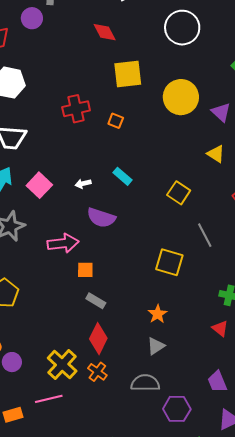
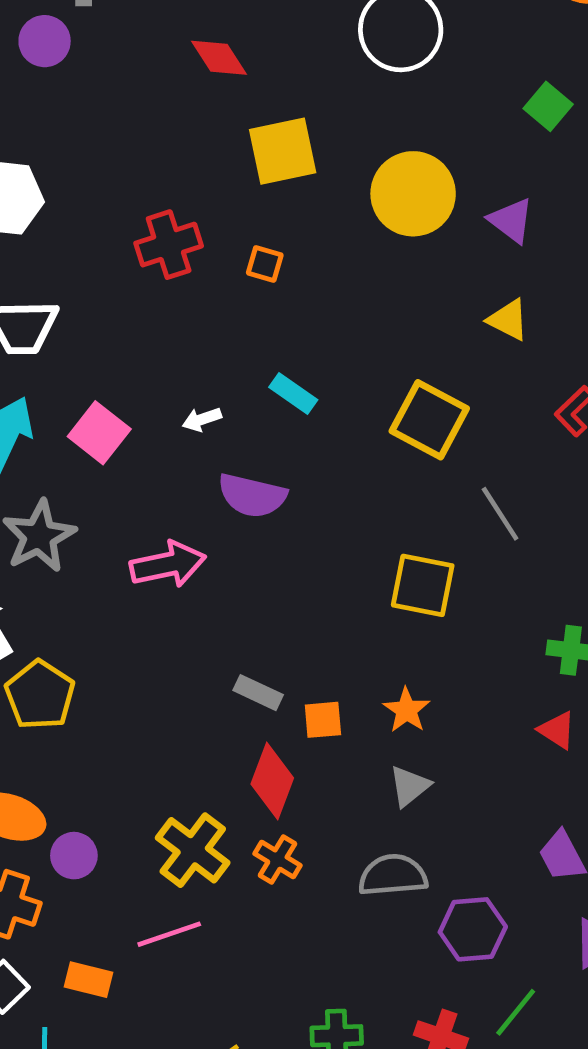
yellow square: (179, 193) -> (429, 420), size x1.4
orange square: (85, 270) -> (323, 720), moved
orange rectangle: (13, 415) -> (88, 980), turned 36

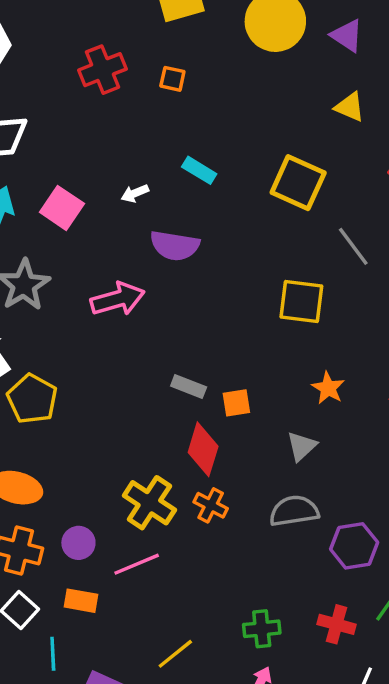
orange star: (406, 710) -> (328, 388), moved
purple circle: (74, 856) -> (78, 543), moved

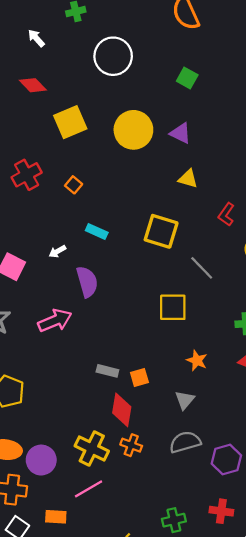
orange square: (172, 79) -> (74, 185), moved, turned 35
purple semicircle: (175, 246) -> (87, 282), turned -108
purple circle: (78, 543) -> (41, 460), moved, size x1.4

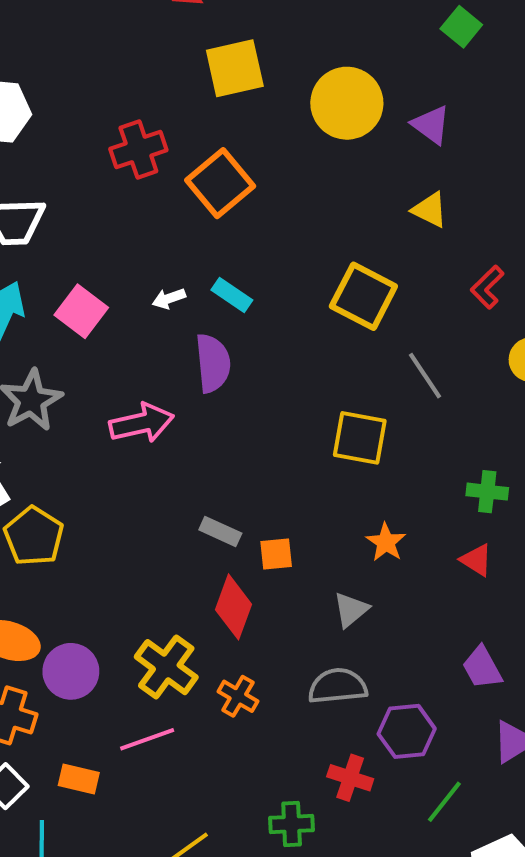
orange square: (74, 185) -> (220, 183), size x2.0
cyan rectangle: (97, 232) -> (232, 295), moved
orange cross: (131, 445) -> (238, 696), moved
red cross: (221, 511) -> (350, 778), moved

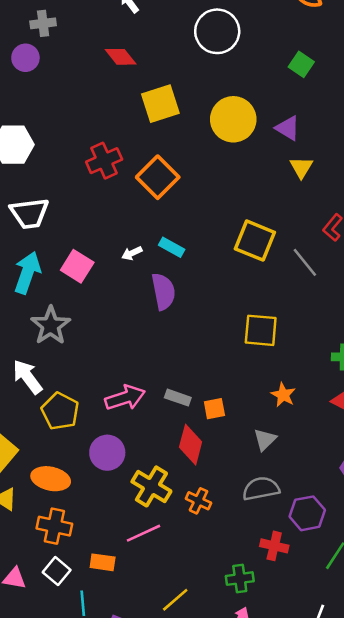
yellow triangle: (430, 210) -> (301, 167), moved, turned 40
gray line: (425, 376) -> (305, 262), moved
pink arrow: (142, 423) -> (125, 398), moved
purple circle: (71, 671) -> (107, 453), moved

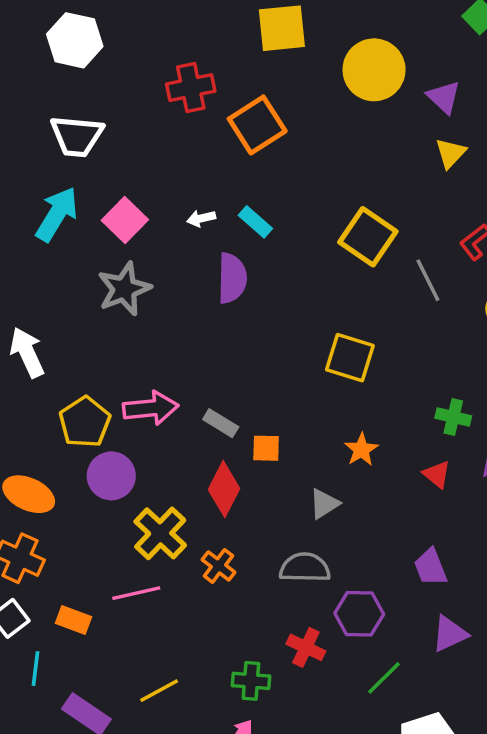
gray star: (51, 326) -> (124, 289), moved
yellow pentagon: (60, 411) -> (85, 422), moved

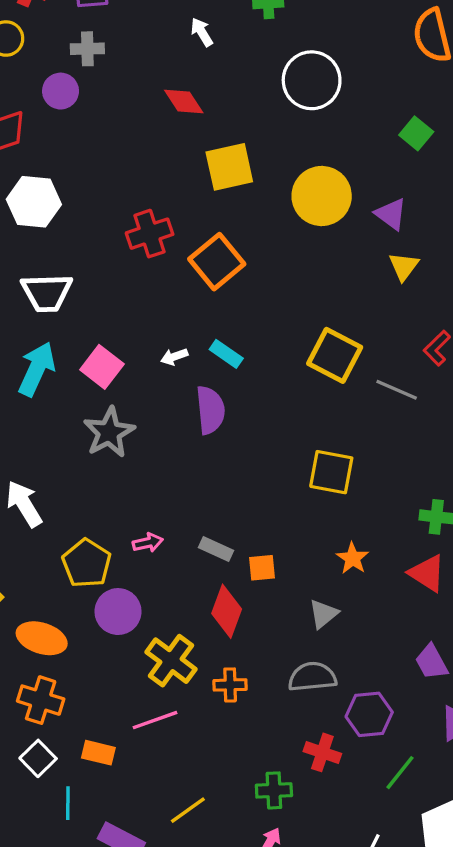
gray line: (428, 280) -> (397, 390), turned -33
pink arrow: (151, 408) -> (148, 543), size x0.6
red triangle: (437, 474) -> (427, 573), size x1.4
orange cross: (219, 566) -> (230, 685), turned -32

